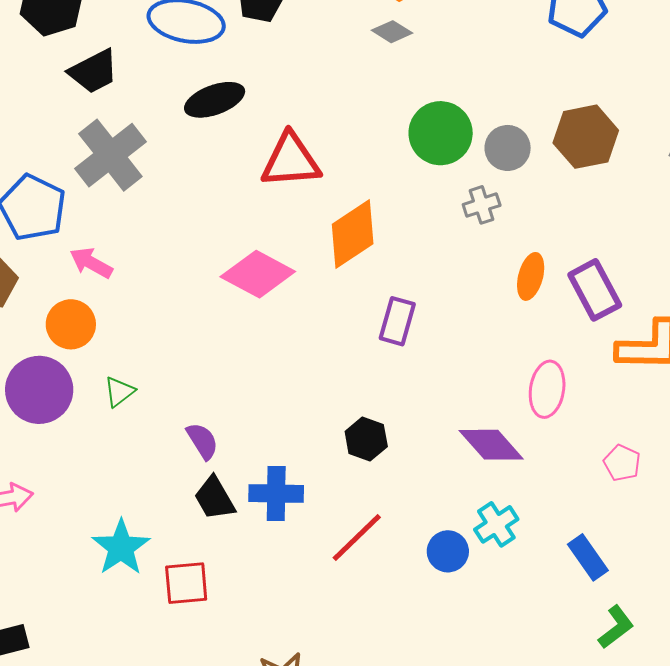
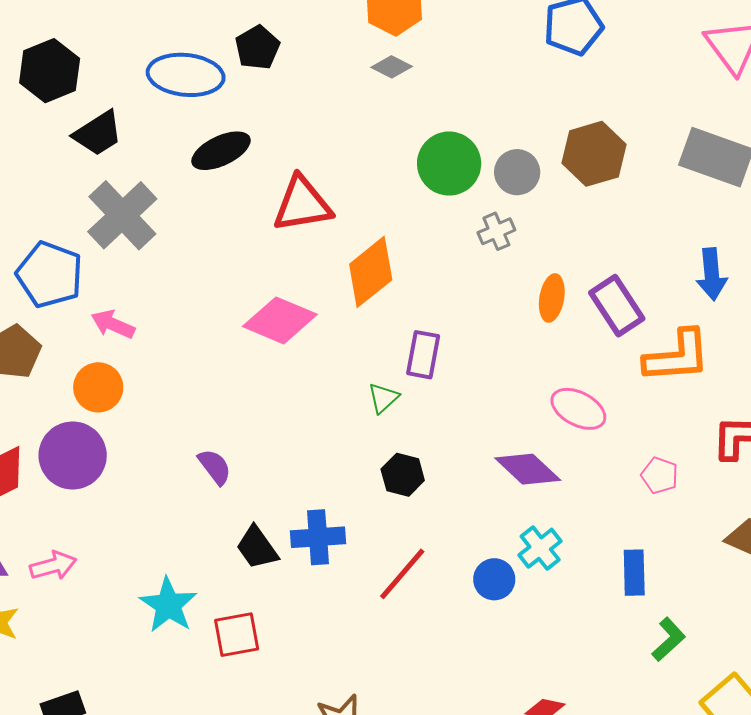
pink ellipse: (547, 389) -> (578, 409), turned -66
green triangle: (119, 392) -> (383, 398), moved
purple semicircle: (202, 441) -> (215, 467), moved
blue rectangle: (588, 557) -> (634, 573), turned 39

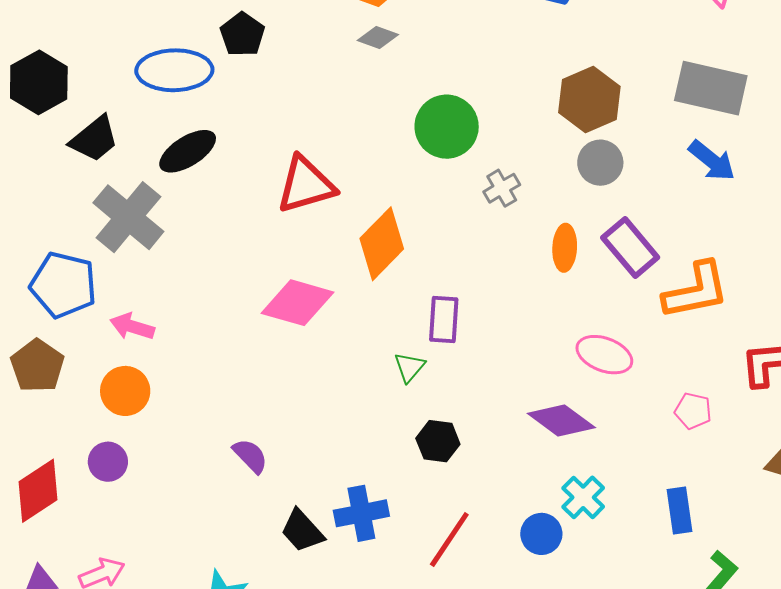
black ellipse: (221, 151) -> (188, 151), moved
gray circle: (517, 172) -> (600, 163), moved
blue arrow: (712, 274) -> (712, 161), moved, turned -39
purple circle: (73, 456) -> (108, 462), size x0.6

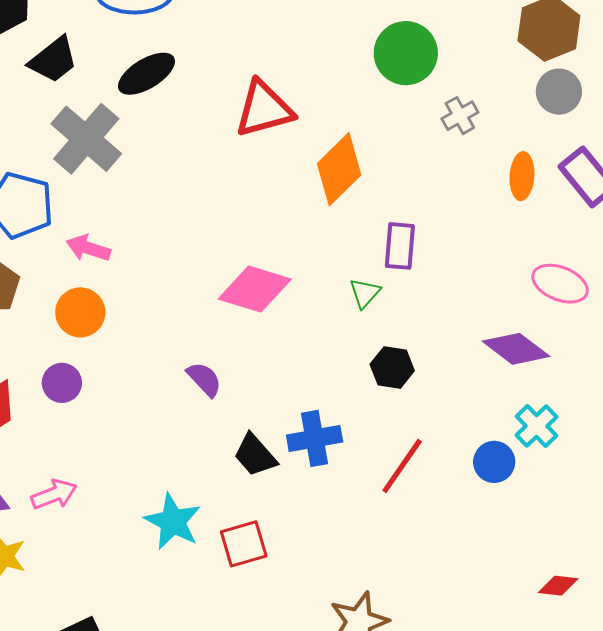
pink diamond: (297, 303) -> (255, 289), moved

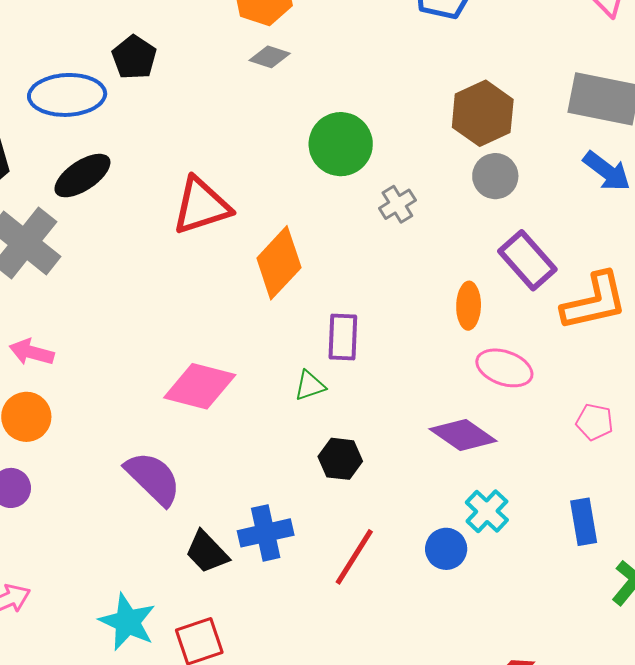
orange ellipse: (522, 176) -> (469, 306), moved
green triangle: (365, 293) -> (310, 386), turned 32
purple semicircle: (204, 379) -> (153, 478), size x1.6

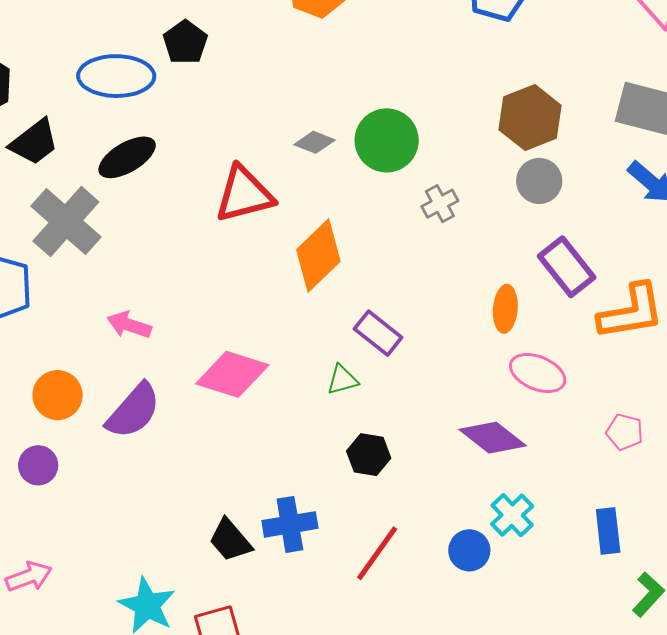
gray diamond: (270, 57) -> (314, 142), moved
purple rectangle: (343, 337) -> (378, 333), turned -57
pink arrow: (32, 352) -> (129, 325), moved
purple semicircle: (153, 478) -> (133, 411), moved, turned 84

